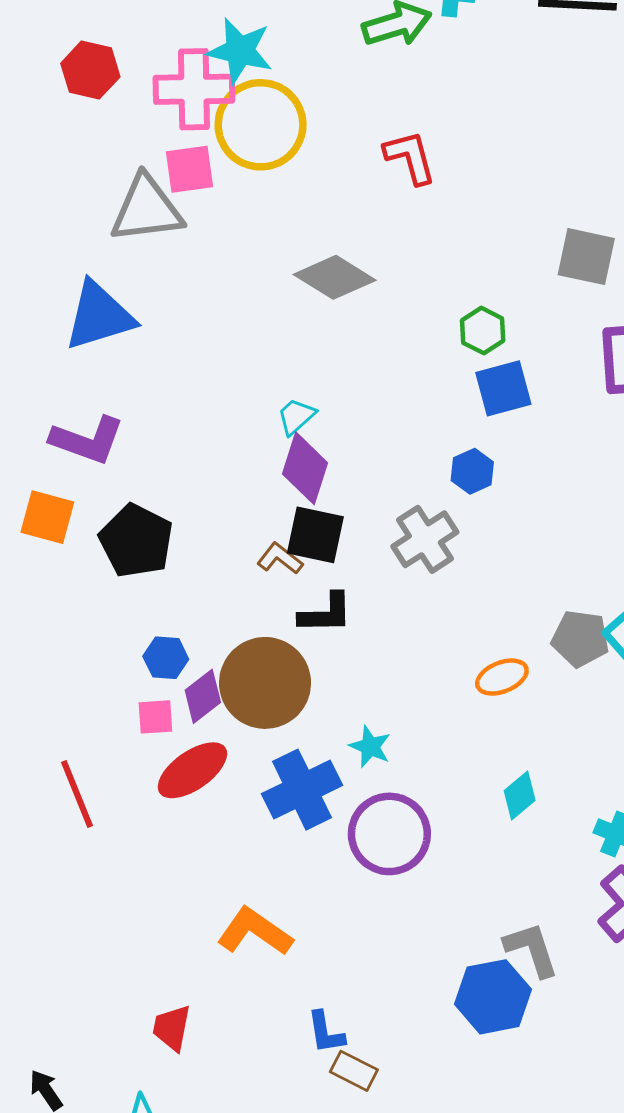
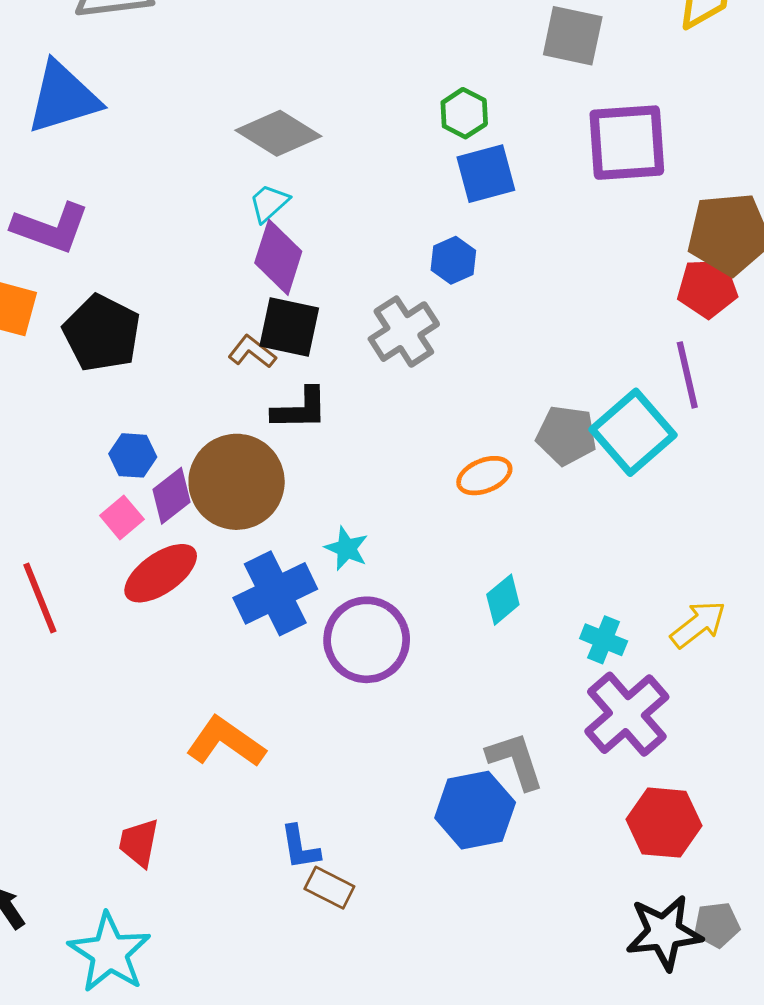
gray diamond: (335, 277) -> (278, 133), moved
pink square: (155, 717) -> (122, 517), turned -36

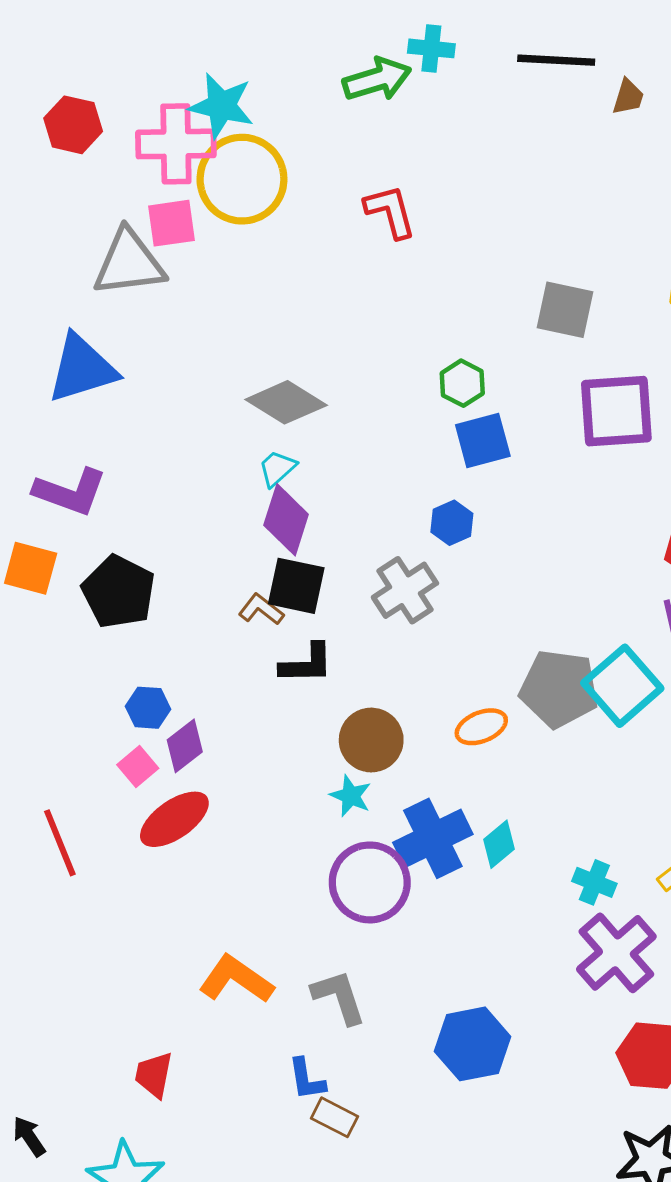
gray pentagon: (566, 435) -> (559, 689), size x1.4
brown circle: (237, 482) -> (371, 740), moved, size x0.7
blue cross: (275, 593) -> (433, 838), moved
gray L-shape: (515, 761) -> (339, 997), moved

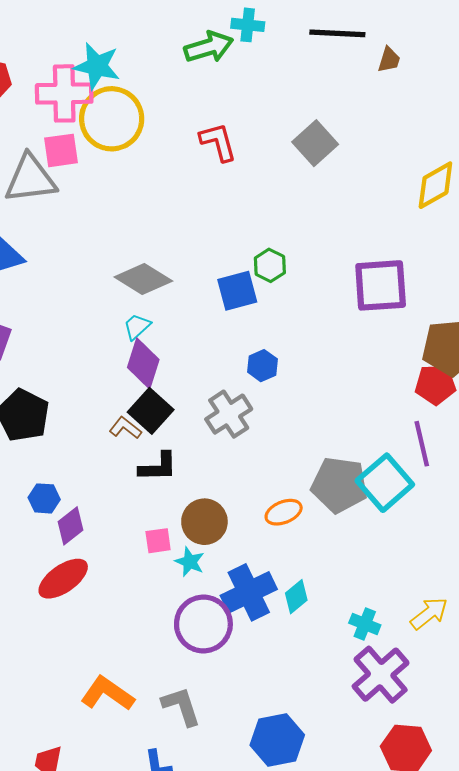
gray square: (565, 310) -> (315, 143), moved, turned 36
blue square: (483, 440) -> (237, 291), moved
black square: (296, 586) -> (151, 411), turned 30
pink square: (138, 766) -> (158, 541), moved, turned 32

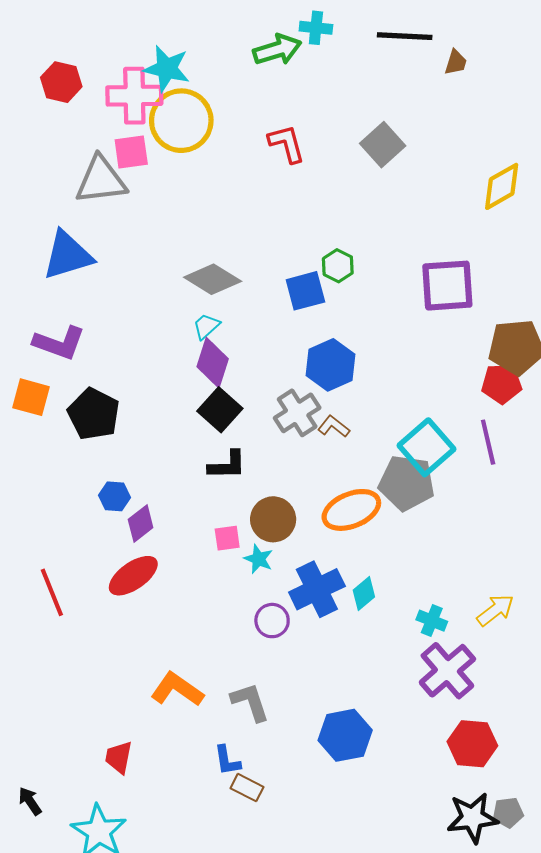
blue hexagon: (262, 366) -> (331, 365), size x1.6
brown L-shape: (125, 428) -> (334, 426), moved
cyan square: (385, 483) -> (427, 447), moved
orange ellipse: (284, 512) -> (351, 510), size x1.6
purple circle: (203, 624) -> (272, 621), size x0.6

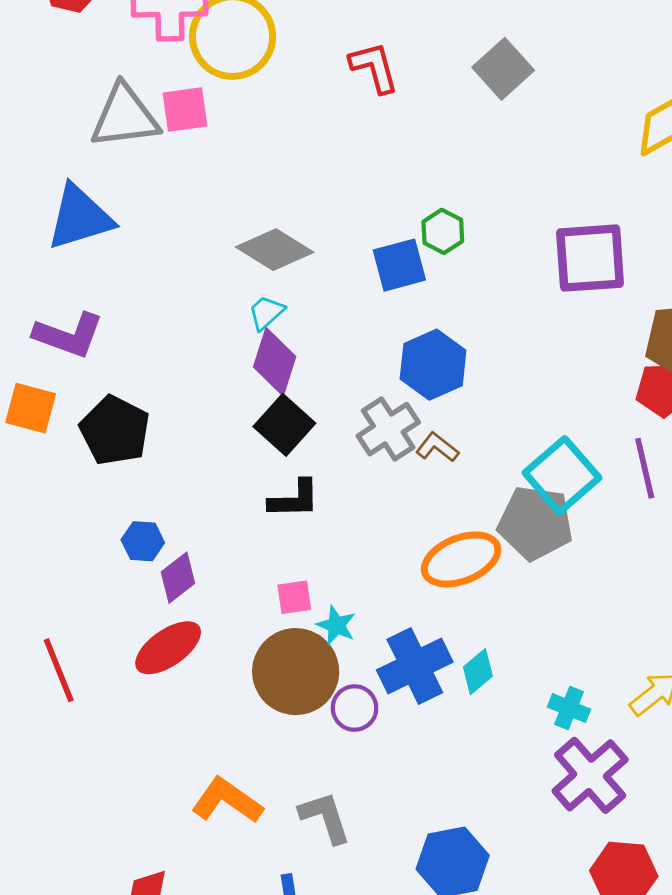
pink square: (131, 152) -> (185, 109), moved
brown circle: (273, 519) -> (296, 672), moved, size x1.4

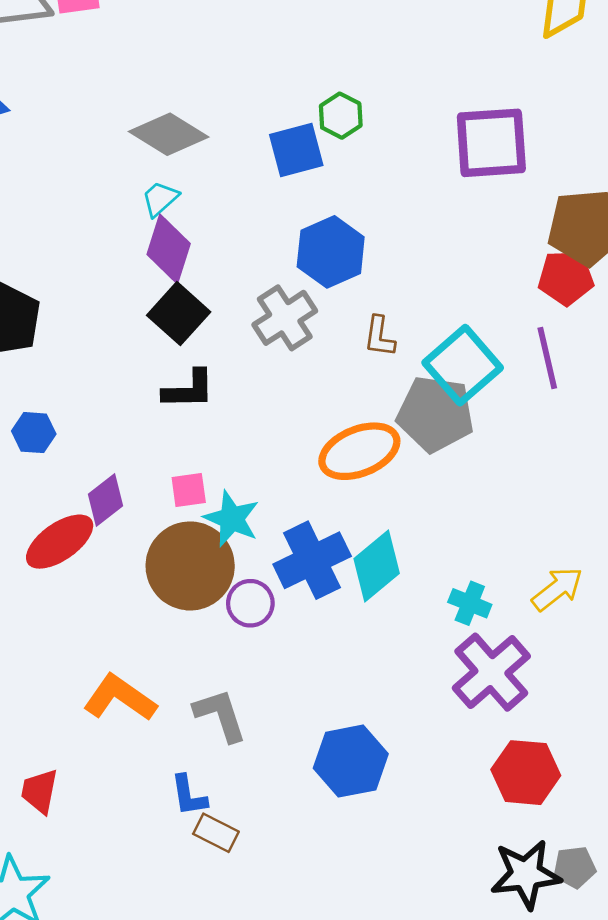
brown L-shape: (437, 447) -> (379, 336), moved, turned -120
purple diamond: (178, 578) -> (105, 500), moved
cyan star: (336, 625) -> (232, 519), size x1.4
cyan diamond: (478, 672) -> (377, 566), size x1.5

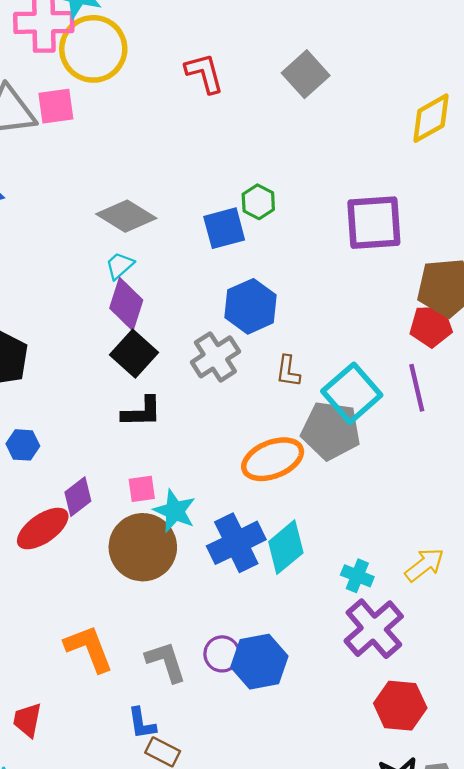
purple circle: (250, 603) -> (222, 654), moved
orange L-shape: (120, 698) -> (89, 648), turned 34
blue hexagon: (351, 761) -> (259, 662), moved

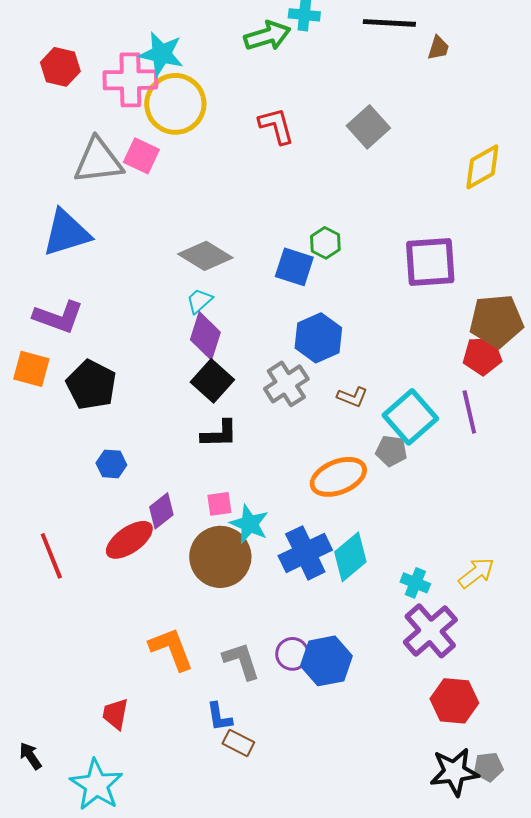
pink square: (56, 106) -> (141, 156), turned 33
blue square: (224, 228) -> (294, 267), turned 33
brown L-shape: (288, 371) -> (352, 397), turned -76
gray pentagon: (331, 431) -> (391, 451), size x0.6

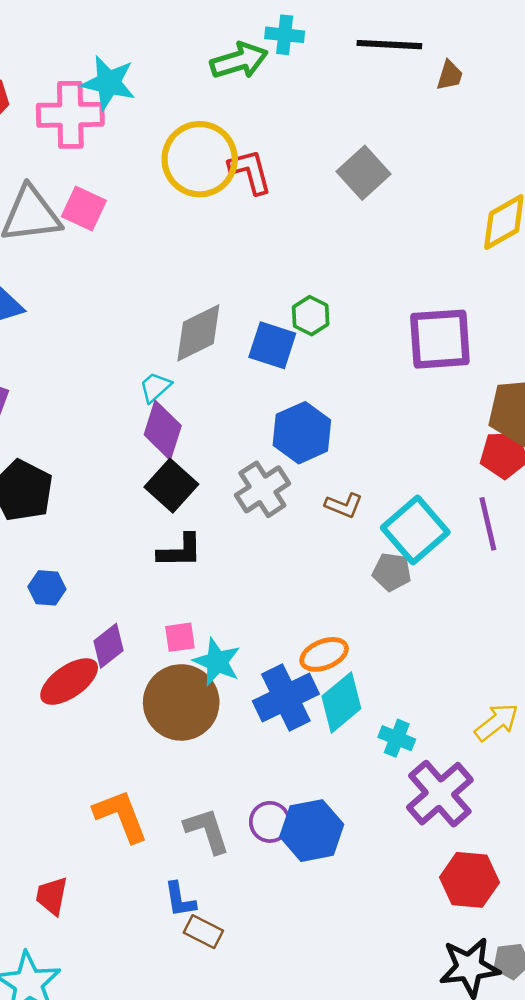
yellow circle: (175, 104) -> (200, 159), moved
gray diamond: (205, 256) -> (198, 333), moved, turned -58
orange ellipse: (338, 477) -> (324, 654), moved, size x0.7
cyan cross: (415, 583) -> (397, 738), moved

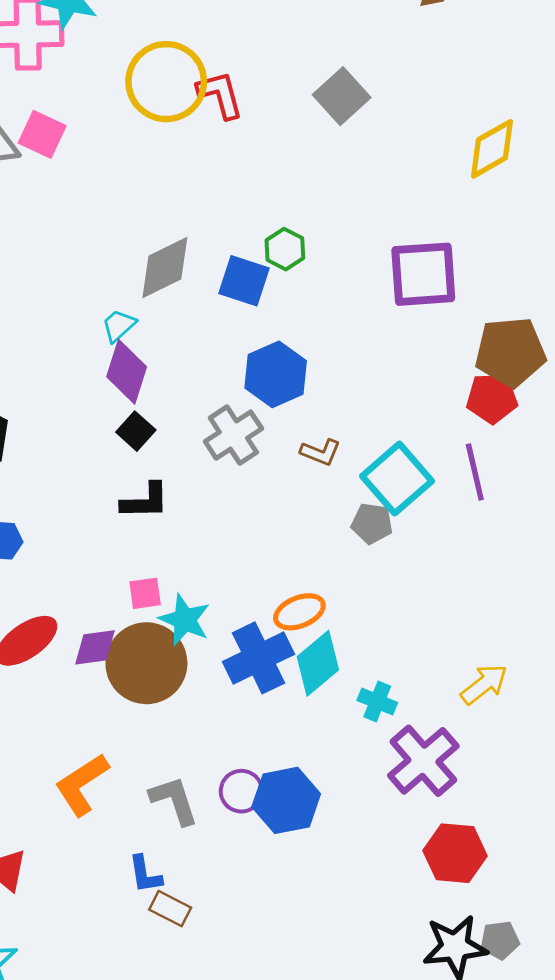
black square: (171, 486) -> (136, 431), size x0.7
purple diamond: (109, 646) -> (95, 647), moved, turned 30
orange L-shape: (121, 816) -> (82, 785), turned -102

